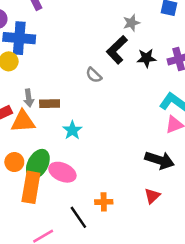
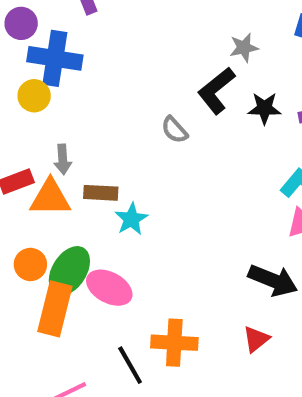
brown rectangle: (50, 104) -> (101, 193), moved
orange cross: (104, 202) -> (174, 343), size x1.5

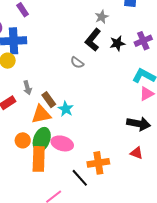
brown rectangle: (101, 193) -> (49, 100), turned 63
orange triangle: (50, 198) -> (41, 114), moved
red triangle: (256, 339) -> (137, 153), turned -48

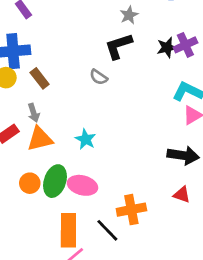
black L-shape: (93, 40) -> (118, 46), turned 35
black star: (117, 43) -> (167, 47), moved
brown rectangle: (49, 100) -> (40, 78), moved
orange triangle: (41, 114) -> (40, 139), moved
orange rectangle: (39, 159) -> (68, 230), moved

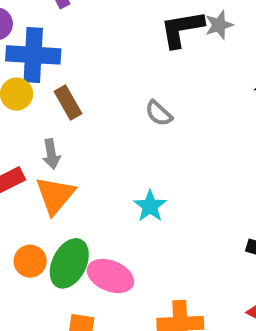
black L-shape: (118, 46) -> (182, 29), moved
orange triangle: (40, 139) -> (55, 195), turned -44
cyan star: (86, 139) -> (150, 206), moved

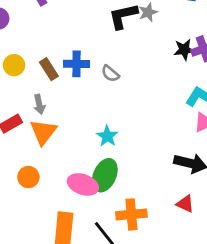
blue cross: (33, 55) -> (76, 64), moved, size x0.7
green ellipse: (69, 263) -> (105, 175), moved

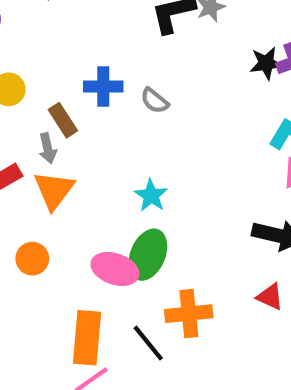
brown rectangle: (49, 69) -> (63, 120), moved

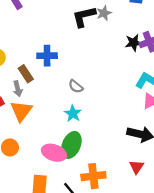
gray semicircle: (155, 101) -> (76, 86), moved
red triangle: (270, 297) -> (137, 167), turned 40

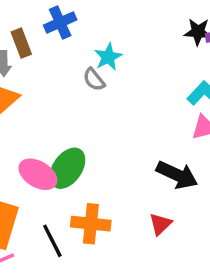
blue cross: (47, 56) -> (60, 22), turned -36
cyan star: (73, 113) -> (108, 57), moved

